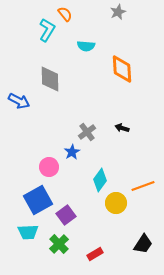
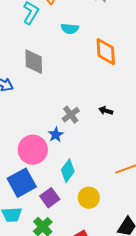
pink circle: (49, 167) -> (33, 150), size x1.5
cyan diamond: (100, 180) -> (68, 171), moved
yellow circle: (116, 203) -> (89, 198), moved

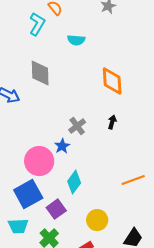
orange diamond: (106, 52) -> (112, 81), moved
black arrow: (106, 111) -> (112, 122), turned 88
yellow circle: (89, 198) -> (97, 220), moved

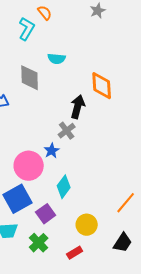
cyan semicircle: (76, 40) -> (57, 59), moved
black arrow: (112, 122) -> (78, 107), moved, size x1.6
orange line: (133, 180) -> (126, 203), moved, turned -30

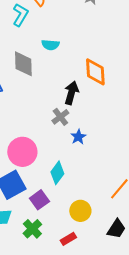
blue star: (52, 151) -> (78, 137), moved

